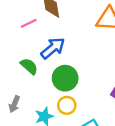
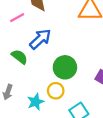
green circle: (65, 78) -> (65, 67), moved

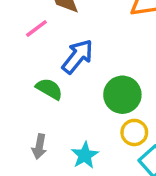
yellow circle: (56, 91) -> (134, 132), moved

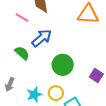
pink line: (36, 29) -> (22, 17), turned 56
yellow circle: (134, 132) -> (56, 93), moved

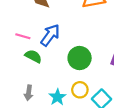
pink line: (22, 17) -> (23, 36), moved

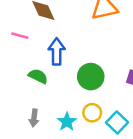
blue arrow: (50, 35) -> (57, 52), turned -35
pink line: (23, 36) -> (20, 36), moved

